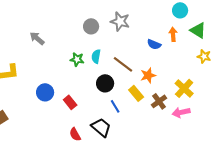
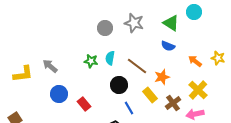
green triangle: (198, 30) -> (171, 23), moved
orange arrow: (173, 34) -> (195, 61), moved, turned -48
gray arrow: (37, 38) -> (50, 66), moved

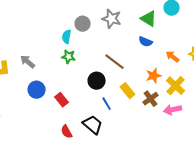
cyan semicircle: (110, 58) -> (67, 37), moved
orange star: (162, 77) -> (154, 76), moved

